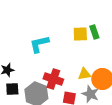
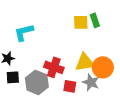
cyan L-shape: (39, 44) -> (24, 32), moved
yellow triangle: (84, 74) -> (85, 62), size x1.5

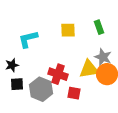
yellow square: (81, 22) -> (68, 30), moved
gray star: (91, 82) -> (103, 57), moved

